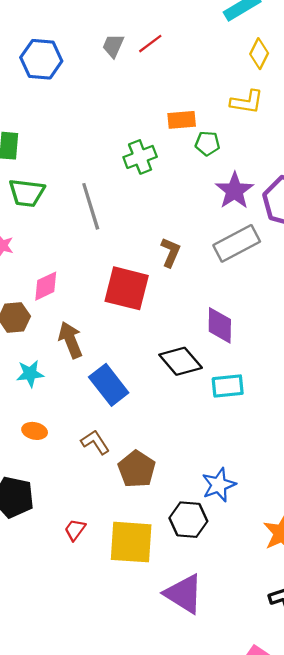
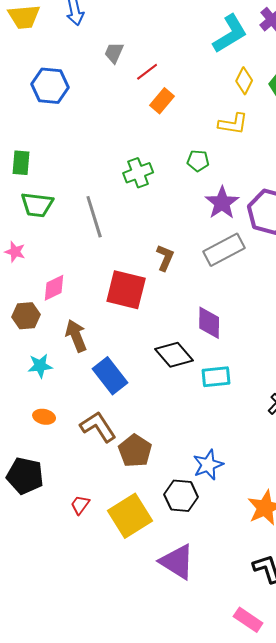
gray trapezoid: (113, 46) -> (114, 53), moved
orange rectangle: (182, 120) -> (162, 101), moved, turned -45
brown L-shape: (95, 442) -> (98, 427), size x1.4
yellow square: (131, 542) -> (130, 516), turned -36

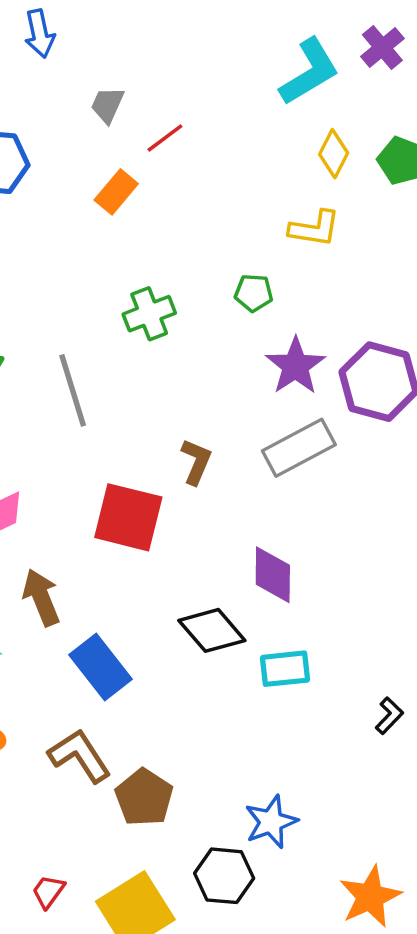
orange rectangle: (162, 101) -> (116, 192), moved

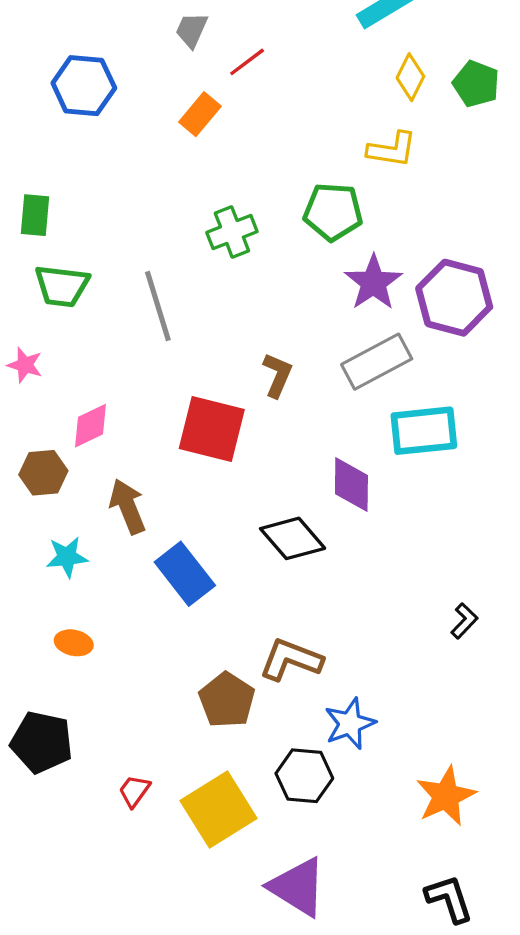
green pentagon: (254, 293) -> (333, 212), size x1.6
cyan rectangle: (285, 669) -> (424, 431), moved, size x1.4
brown L-shape: (80, 756) -> (291, 660), moved, turned -36

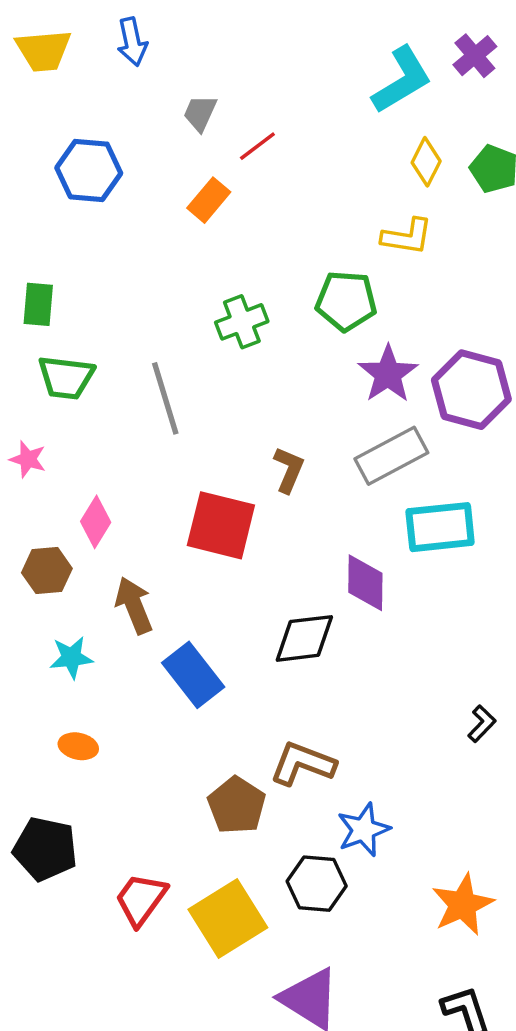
pink diamond: (91, 426) -> (96, 522), turned -33
black diamond: (293, 538) -> (304, 638), turned -56
red trapezoid: (134, 791) -> (141, 899), size x1.6

